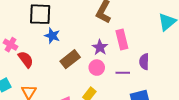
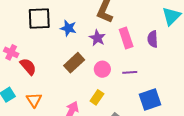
blue star: (52, 36) -> (68, 28), moved
purple star: (100, 47) -> (97, 38), moved
purple semicircle: (144, 62) -> (153, 39), moved

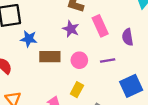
blue star: (68, 28) -> (29, 39), moved
purple semicircle: (153, 39) -> (128, 37), moved
brown rectangle: (74, 63) -> (50, 57), turned 48

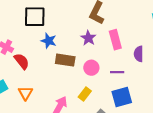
blue square: (131, 86) -> (122, 97), moved

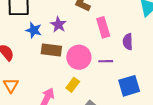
purple star: (88, 38) -> (58, 25), moved
pink circle: (91, 68) -> (79, 57), size x1.5
blue square: (122, 97) -> (129, 86), moved

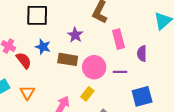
blue star: (34, 30) -> (43, 47), moved

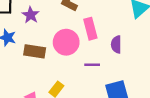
purple star: (75, 35) -> (31, 15), moved
pink circle: (94, 67) -> (66, 42), moved

